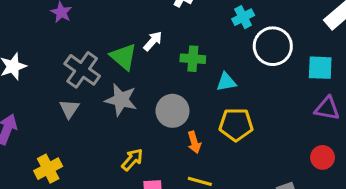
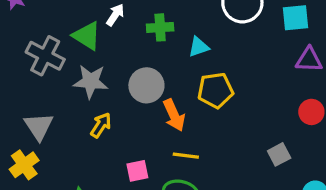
gray triangle: (69, 109) -> (39, 126), moved, size x1.4
orange arrow: (194, 142) -> (174, 115), size x1.4
yellow arrow: (132, 160) -> (101, 125), moved

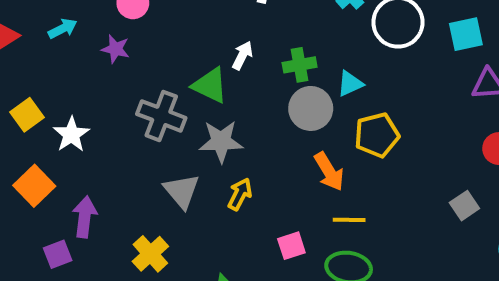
gray circle: (146, 85) -> (311, 108), moved
gray triangle: (39, 126) -> (182, 191), moved

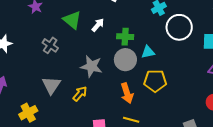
green triangle: (210, 85) -> (72, 20), moved
gray cross: (161, 116) -> (50, 45), size x0.7
gray star: (221, 141) -> (91, 66), moved

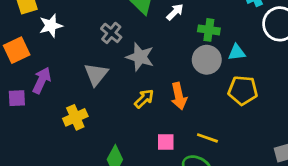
gray star: (91, 66) -> (140, 57), moved
gray triangle: (51, 85) -> (96, 74), moved
orange arrow: (127, 93) -> (179, 96), moved

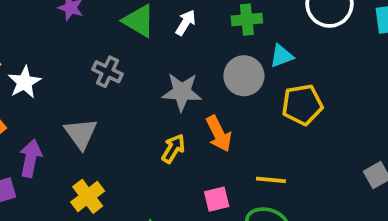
green cross: (209, 30) -> (247, 20), moved
gray star: (140, 57) -> (182, 92), moved
gray triangle: (96, 74) -> (81, 134), moved

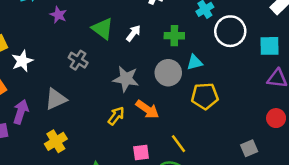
gray triangle: (81, 134) -> (56, 99), turned 35
orange arrow: (219, 134) -> (147, 109), turned -35
yellow line: (271, 180) -> (179, 144), turned 42

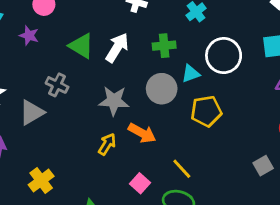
white circle: (230, 31) -> (224, 56), moved
white arrow: (133, 33) -> (117, 48), size x1.5
gray triangle: (56, 99) -> (32, 113), moved
pink square: (141, 153) -> (140, 183), turned -35

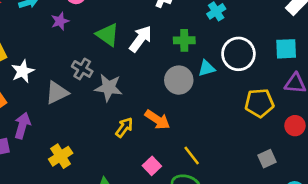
purple star: (29, 35) -> (60, 21), turned 30
gray star: (114, 101) -> (109, 88), moved
yellow pentagon: (206, 111) -> (259, 103), moved

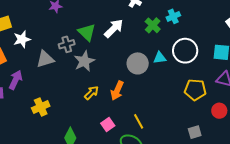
green triangle: (108, 35) -> (87, 32), moved
green cross: (184, 40) -> (153, 25), moved, turned 35
gray cross: (82, 69) -> (67, 44), turned 35
gray star: (109, 88) -> (84, 61), turned 30
orange arrow: (157, 120) -> (117, 91), turned 72

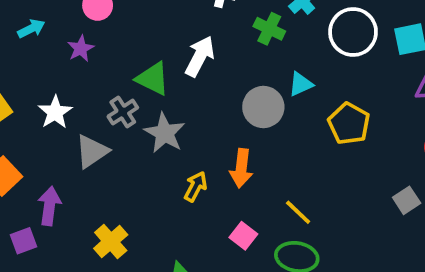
white star: (22, 39) -> (55, 112), moved
white circle: (185, 51) -> (353, 32), moved
yellow pentagon: (195, 90) -> (349, 124), moved, turned -30

